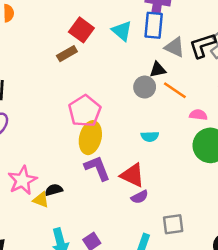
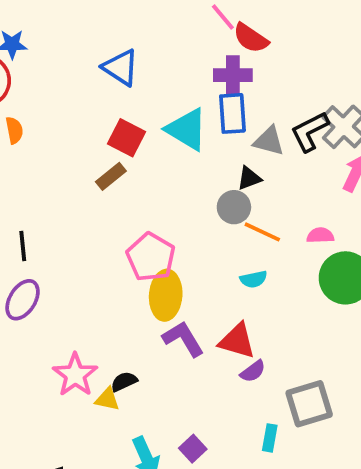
cyan triangle: (122, 31) -> (187, 129), size x1.4
orange line: (175, 90) -> (262, 232), moved
gray square: (173, 224) -> (309, 404), size x1.4

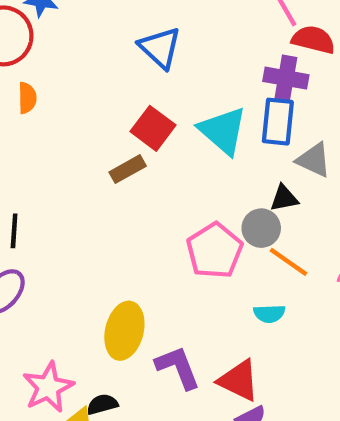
red semicircle: (251, 38) -> (313, 40), turned 150
pink pentagon: (151, 257) -> (215, 251), moved
yellow ellipse: (166, 295) -> (124, 331), moved

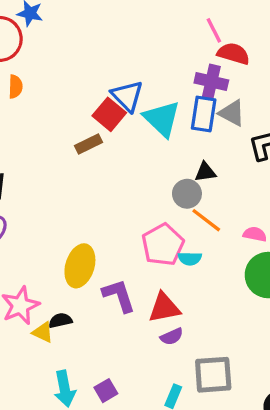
blue triangle: (160, 48) -> (127, 96), moved
gray triangle: (314, 160) -> (232, 113), moved
pink pentagon: (215, 251) -> (163, 245), moved
red triangle: (239, 380) -> (164, 308), turned -40

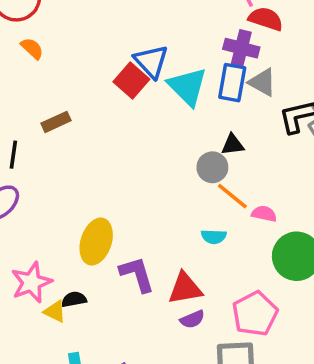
orange semicircle: (16, 87) -> (32, 48), turned -50
brown rectangle: (88, 144) -> (56, 122), moved
pink semicircle: (255, 234) -> (264, 214), moved
pink pentagon: (163, 245) -> (255, 314), moved

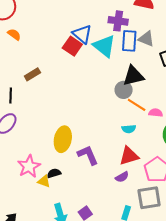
purple cross: (241, 48) -> (118, 21), moved
black triangle: (233, 145) -> (133, 76), size x1.6
red triangle: (185, 288) -> (129, 156), moved

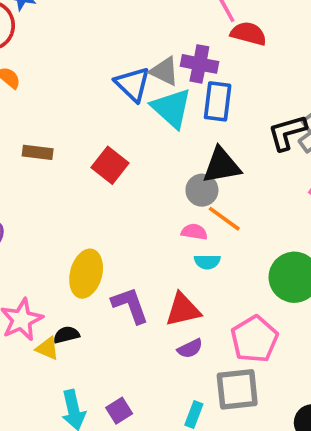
gray triangle: (146, 39) -> (164, 71), moved
red square: (72, 46) -> (110, 165), moved
brown rectangle: (32, 74) -> (38, 152), turned 35
pink semicircle: (156, 113) -> (194, 232), moved
red triangle: (129, 156) -> (183, 310), moved

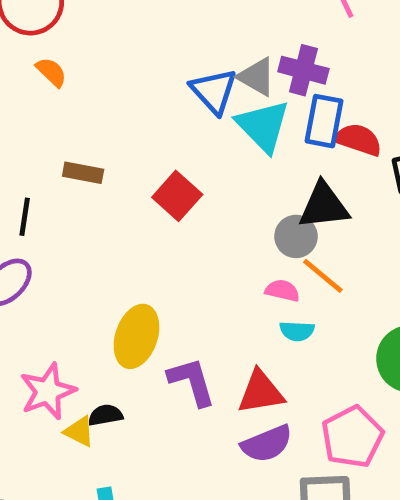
red semicircle: (249, 34) -> (358, 140), moved
purple semicircle: (190, 349) -> (267, 444), size x1.5

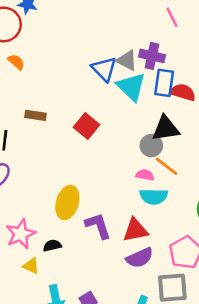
cyan semicircle: (297, 331) -> (154, 196), size x1.5
yellow triangle: (79, 431) -> (31, 266), moved

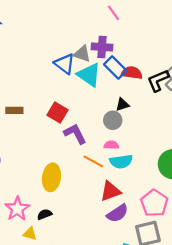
blue rectangle: (164, 83) -> (115, 67), turned -45
black triangle: (166, 129) -> (122, 105), size x0.6
orange line: (167, 166) -> (93, 161), moved
purple L-shape: (98, 226) -> (75, 134), moved

